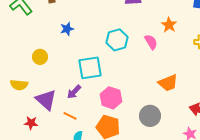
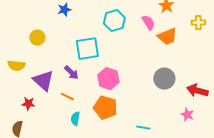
orange trapezoid: (168, 83) -> (167, 37), moved
purple arrow: (74, 92) -> (71, 73), turned -91
gray circle: (150, 116) -> (164, 79), moved

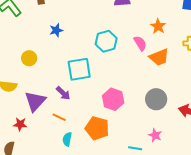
pink hexagon: (108, 79) -> (113, 99), moved
purple triangle: (43, 81) -> (35, 101), turned 30
pink star: (187, 115) -> (155, 135), moved

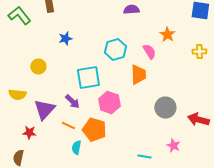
orange trapezoid: (159, 57) -> (138, 75), moved, turned -70
pink hexagon: (113, 99) -> (109, 103), moved
orange pentagon: (97, 128) -> (94, 130), moved
pink star: (155, 135) -> (173, 146), moved

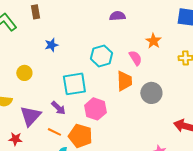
gray circle: (165, 108) -> (151, 93), moved

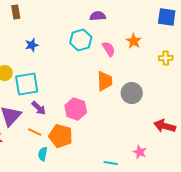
cyan hexagon: (101, 56) -> (81, 40), moved
pink semicircle: (135, 58) -> (109, 49), moved
cyan square: (74, 84) -> (27, 84), moved

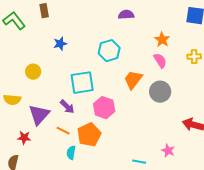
cyan hexagon: (81, 40) -> (109, 51), moved
pink semicircle: (109, 49) -> (160, 61), moved
orange trapezoid: (105, 81) -> (133, 80), turned -140
cyan square: (27, 84) -> (82, 83), moved
orange pentagon: (61, 136) -> (89, 135), turned 30

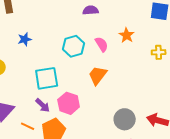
pink semicircle: (160, 61) -> (102, 44), moved
gray circle: (160, 92) -> (125, 119), moved
purple arrow: (67, 107) -> (43, 105), moved

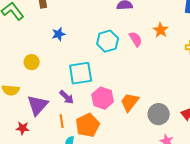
orange trapezoid: (98, 75) -> (130, 102), moved
purple arrow: (43, 105) -> (67, 97), moved
orange line: (28, 126) -> (62, 121), turned 56

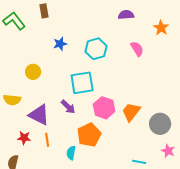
orange star: (161, 30) -> (161, 28), moved
cyan hexagon: (108, 41) -> (96, 49), moved
purple triangle: (38, 105) -> (39, 115), turned -45
orange line: (62, 121) -> (47, 140), moved

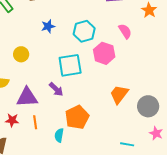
pink hexagon: (104, 108) -> (104, 53), moved
purple triangle: (39, 115) -> (27, 97), turned -30

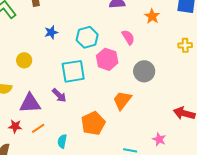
gray circle: (148, 106) -> (144, 71), moved
orange pentagon: (77, 117) -> (93, 123), moved
orange line: (35, 122) -> (38, 128), turned 64

